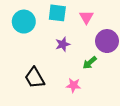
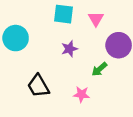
cyan circle: (24, 22) -> (16, 38), moved

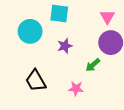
pink triangle: (96, 19) -> (107, 17), moved
cyan circle: (16, 38) -> (30, 31), moved

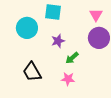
green arrow: (93, 65) -> (72, 58), moved

